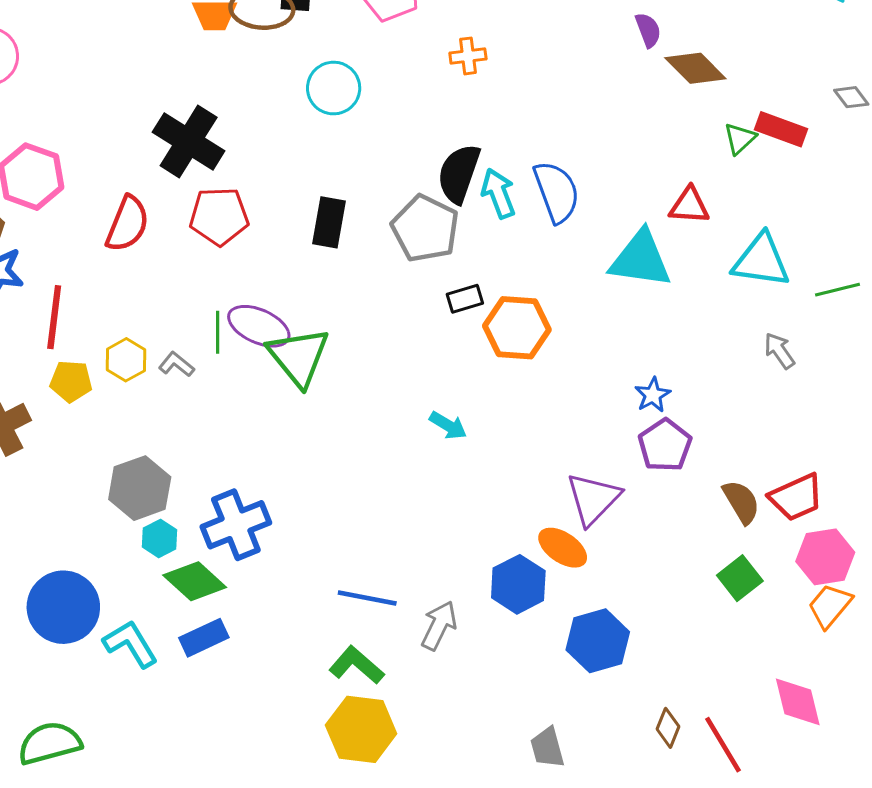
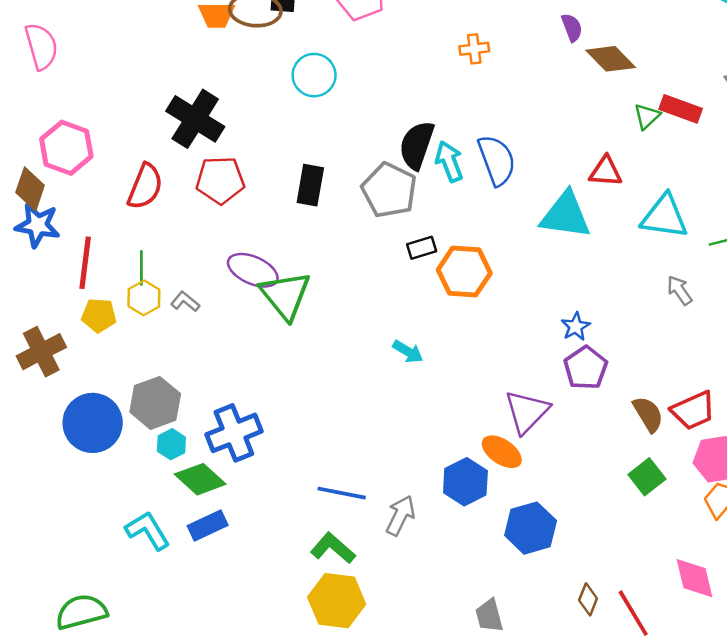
orange cross: (468, 56) -> (474, 49), moved
green line: (218, 332) -> (141, 268), moved
blue circle: (63, 607) -> (93, 423), moved

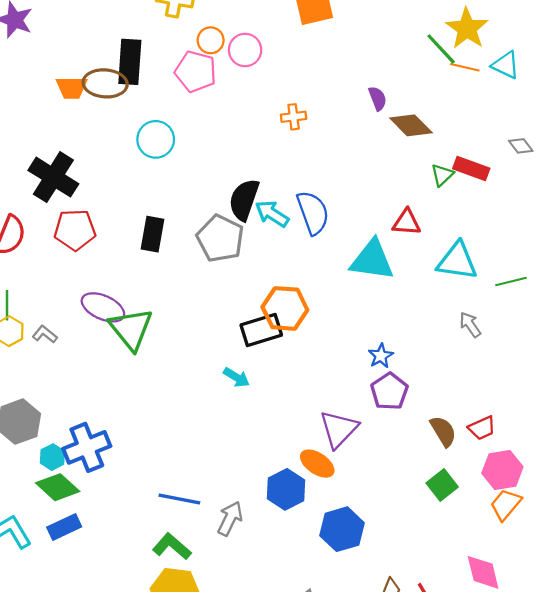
cyan arrow: (449, 161) -> (272, 214), turned -36
black rectangle: (422, 248) -> (261, 330), moved, size x1.6
red trapezoid: (693, 410) -> (482, 428), size x0.7
cyan hexagon: (171, 444) -> (52, 457), moved

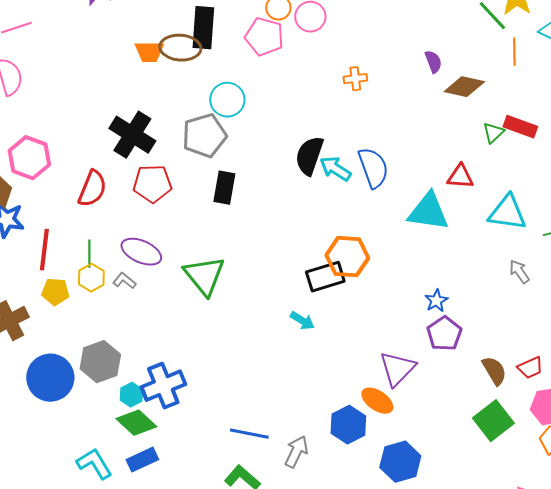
orange line: (465, 67) -> (514, 52), moved, turned 76
brown diamond: (411, 125) -> (464, 87), turned -33
gray pentagon: (220, 238) -> (204, 136), moved, turned 30
purple ellipse: (103, 307) -> (141, 252), moved
green square: (442, 485) -> (493, 421), size x1.4

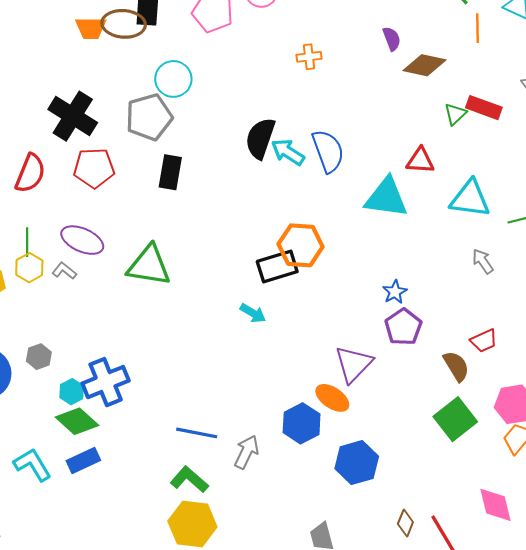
green triangle: (204, 276) -> (149, 265), turned -42
gray hexagon: (100, 362) -> (39, 357), size x0.6
red trapezoid: (530, 368) -> (484, 341), moved

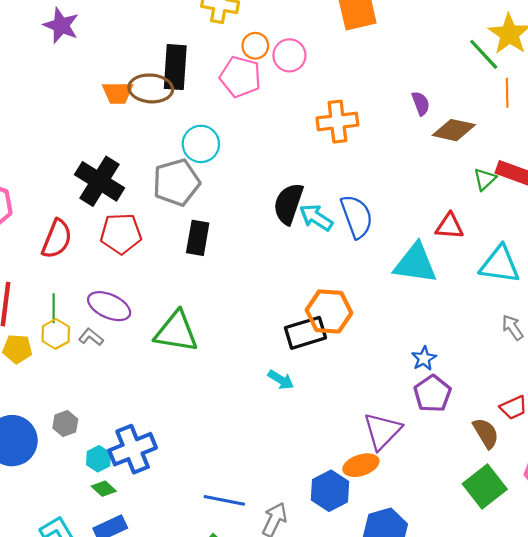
orange cross: (309, 57) -> (337, 122), size x1.6
orange ellipse: (332, 398) -> (361, 465), turned -52
green diamond: (77, 421) -> (104, 489), size x0.6

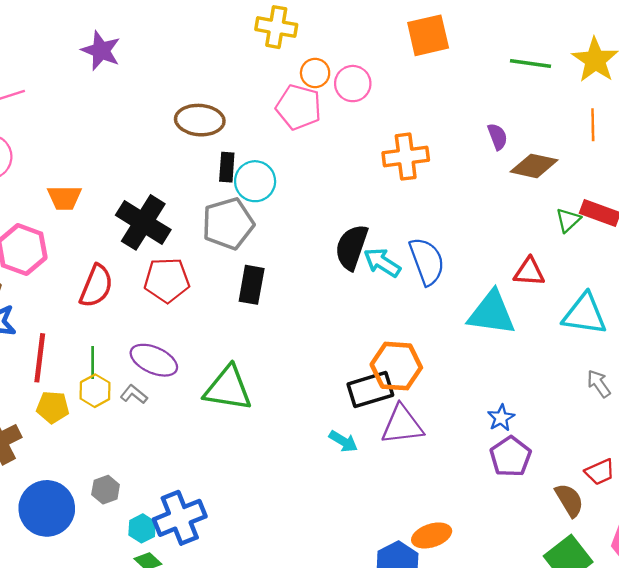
green line: (484, 54) -> (530, 64), moved, turned -39
black rectangle: (175, 67) -> (227, 167), moved, size x0.6
orange trapezoid: (118, 93) -> (64, 198), moved
purple triangle: (382, 431) -> (402, 425), moved, turned 39

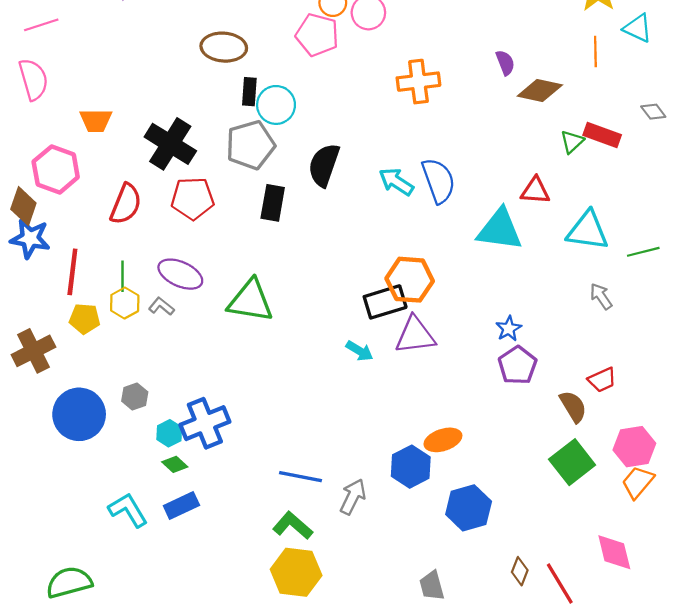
black semicircle: (352, 247) -> (324, 165), moved

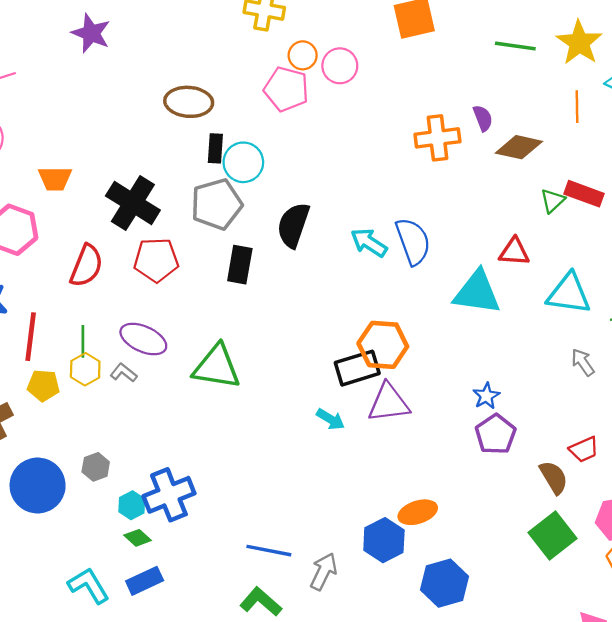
orange cross: (418, 82) -> (437, 138), moved

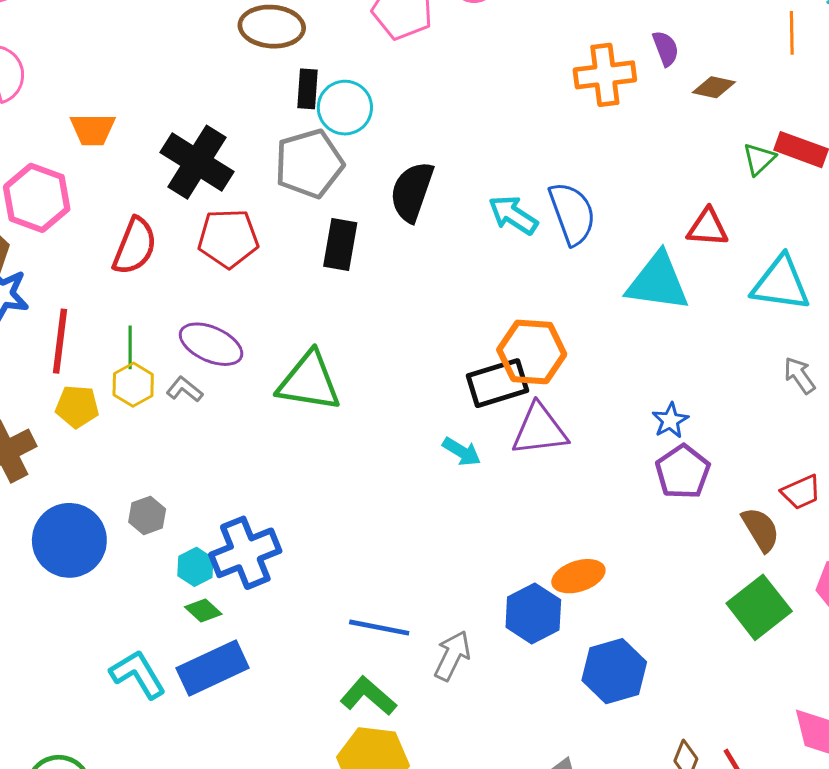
brown diamond: (519, 147) -> (714, 87), size x0.7
blue rectangle: (145, 581) -> (213, 668), size x1.4

